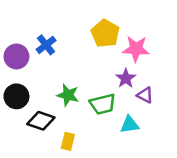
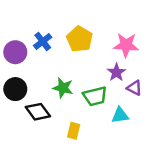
yellow pentagon: (105, 33) -> (80, 39), moved
black diamond: (41, 121) -> (38, 112), turned 35
yellow rectangle: (68, 141) -> (74, 131), moved

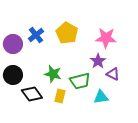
yellow rectangle: (74, 131) -> (60, 96), moved

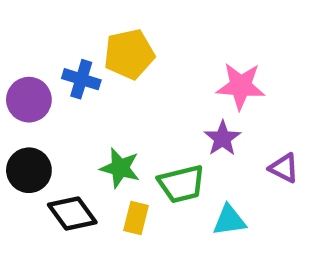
yellow pentagon: (67, 33) -> (129, 54), moved, turned 30
blue cross: (36, 35) -> (81, 79), turned -35
purple triangle: (113, 74) -> (284, 168), moved

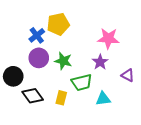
blue cross: (81, 79) -> (37, 35), turned 35
purple circle: (29, 100) -> (39, 58), moved
green star: (120, 168) -> (63, 61), moved

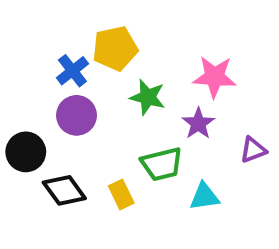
green star: (63, 61) -> (148, 97), moved
purple triangle: (128, 75) -> (253, 150), turned -48
yellow rectangle: (61, 98) -> (121, 195), turned -40

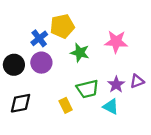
purple star: (198, 123) -> (116, 85), moved
black circle: (26, 152) -> (14, 65), moved
black diamond: (64, 190) -> (21, 103), moved, turned -65
cyan triangle: (204, 197) -> (111, 107), turned 35

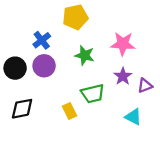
yellow pentagon: (62, 26) -> (75, 17), moved
purple star: (116, 85) -> (123, 76), moved
cyan triangle: (111, 107) -> (133, 117), moved

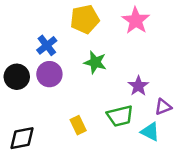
pink star: (123, 44) -> (136, 21), moved, turned 30
purple triangle: (145, 85) -> (163, 107), moved
green trapezoid: (93, 94) -> (120, 116), moved
black diamond: (22, 109) -> (22, 138), moved

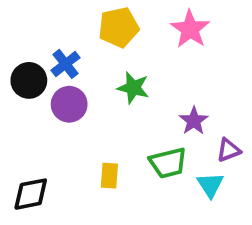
black circle: (17, 77) -> (29, 80), moved
yellow rectangle: (78, 125) -> (109, 176), turned 30
cyan triangle: (150, 132) -> (210, 185), turned 30

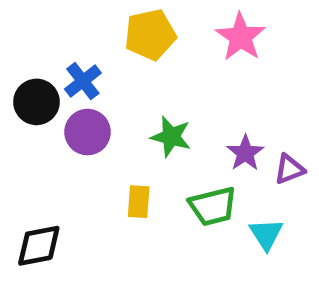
green star: (133, 88) -> (171, 137), moved
purple triangle: (229, 150) -> (289, 169), moved
yellow rectangle: (109, 176) -> (139, 202), moved

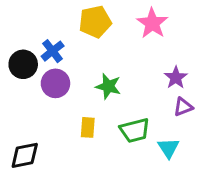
purple star: (245, 153) -> (176, 78), moved

